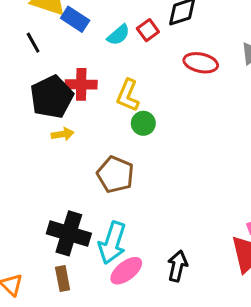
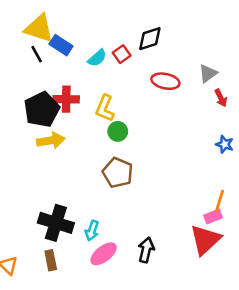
black line: (33, 43) -> (37, 54), moved
yellow arrow: (63, 134) -> (51, 140), size x1.5
brown pentagon: (115, 174) -> (118, 173), moved
cyan arrow: (112, 243) -> (92, 231), size x0.6

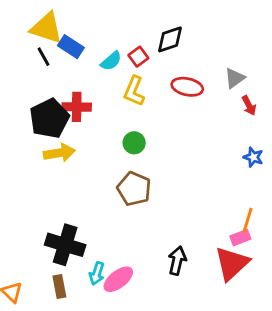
yellow L-shape: (105, 108) -> (134, 91), moved
cyan arrow: (92, 231) -> (97, 274), moved
black arrow: (146, 250) -> (177, 261), moved

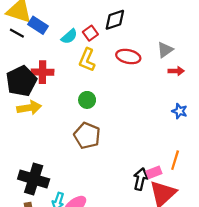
black line: (44, 57) -> (17, 33), turned -32
red arrow: (249, 105) -> (176, 71), turned -64
pink rectangle: (240, 238) -> (154, 172), moved
black arrow: (177, 261) -> (141, 179), moved

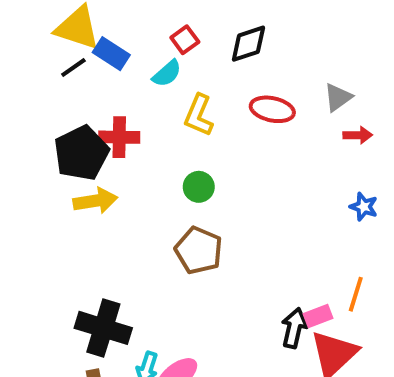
black line: (17, 33) -> (73, 68), turned -64
red square: (90, 33) -> (185, 40), moved

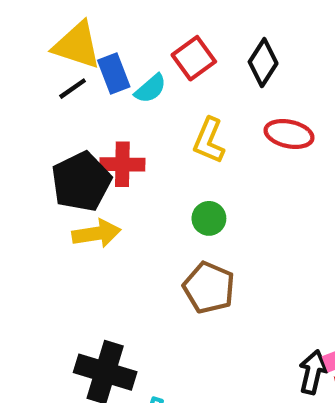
red square: (185, 40) -> (194, 58), size x1.4
black diamond: (248, 44) -> (263, 63), turned -39
blue rectangle: (111, 54) -> (114, 73), turned 36
cyan semicircle: (167, 74) -> (151, 89), moved

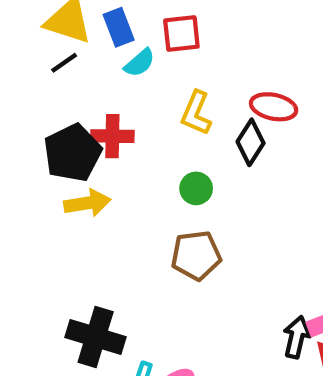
red square: (194, 58) -> (181, 33), turned 30
black diamond: (263, 63) -> (251, 142), moved
blue rectangle: (114, 73) -> (119, 27), moved
brown pentagon: (209, 288) -> (196, 255), turned -30

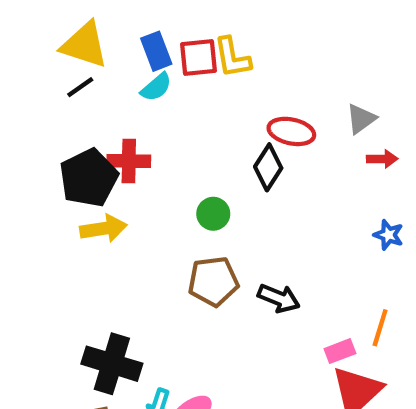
blue rectangle: (119, 27) -> (156, 51), moved
yellow L-shape: (196, 113) -> (232, 58), moved, turned -33
black arrow: (297, 337) -> (279, 298), moved, turned 99

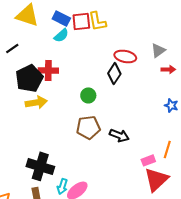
blue rectangle: (156, 51) -> (61, 18), turned -42
black line: (80, 87) -> (12, 48), moved

